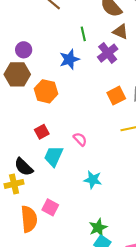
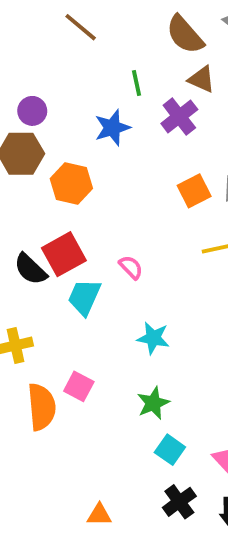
red square: (42, 132) -> (64, 254), size x1.6
black semicircle: (24, 167) -> (30, 269), moved
green star: (98, 228) -> (153, 403), moved

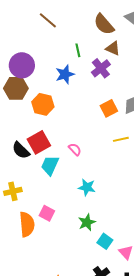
purple circle: (32, 111) -> (22, 65), size x1.6
cyan square: (170, 450) -> (105, 241), moved

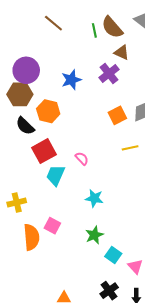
green line: (78, 50) -> (94, 30), moved
black semicircle: (21, 150) -> (25, 126), moved

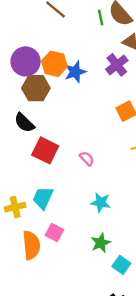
brown hexagon: (20, 94) -> (36, 88), moved
orange hexagon: (48, 111) -> (54, 64), moved
red square: (44, 151) -> (45, 150), turned -35
cyan trapezoid: (56, 175) -> (43, 198), moved

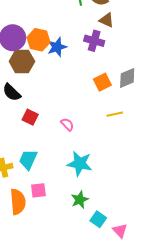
purple cross: (117, 65) -> (94, 41), turned -36
red square: (45, 150) -> (30, 117), size x0.7
cyan star: (101, 202) -> (80, 164), size x1.4
pink square: (54, 233) -> (38, 190), turned -35

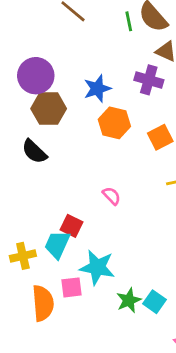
orange hexagon: (38, 40) -> (114, 123), moved
red square: (30, 117) -> (72, 226), moved
cyan star: (80, 164) -> (97, 267), moved
cyan square: (98, 219) -> (155, 302), moved

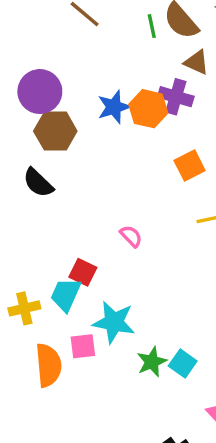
orange hexagon: (114, 123) -> (148, 109), moved

